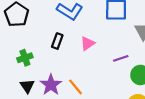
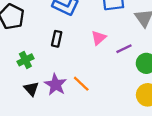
pink triangle: (88, 43) -> (99, 38), moved

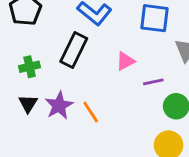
black rectangle: (57, 39) -> (74, 50), size x1.6

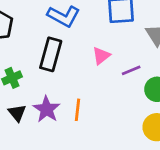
orange line: (91, 112) -> (77, 110), turned 50

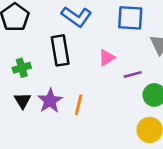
black rectangle: (51, 54) -> (60, 50), turned -32

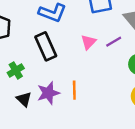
purple line: (133, 75) -> (114, 42), moved
purple star: (50, 101) -> (48, 93), turned 30

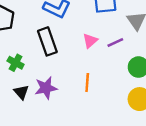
green cross: (16, 70) -> (16, 63), turned -35
orange line: (74, 90) -> (87, 83), moved

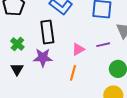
pink triangle: (90, 41) -> (78, 49), moved
purple star: (46, 88) -> (43, 58), moved

